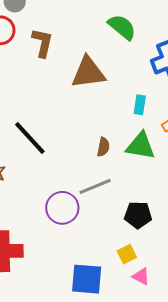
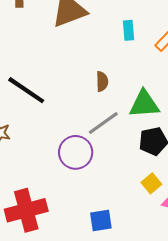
green triangle: (141, 146) -> (144, 104), moved
blue square: (87, 279) -> (101, 220), moved, size x0.7

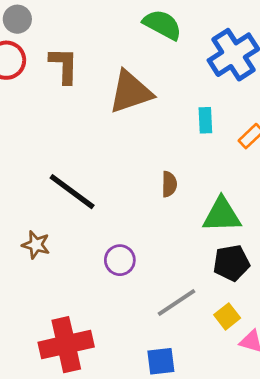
gray line: (103, 123) -> (176, 302), moved
purple circle: (76, 152) -> (120, 260), moved, size x0.7

